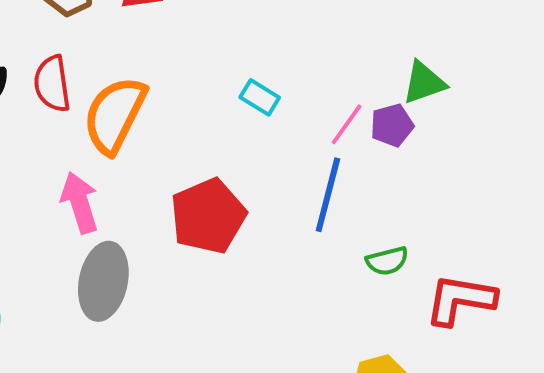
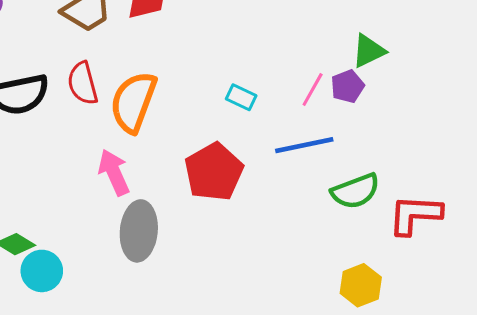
cyan rectangle: (260, 97) -> (241, 97), moved
blue line: (328, 195) -> (304, 145), turned 70
green semicircle: (387, 261) -> (355, 191), size x1.5

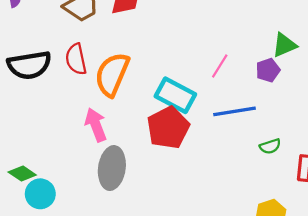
pink line: (313, 90) -> (220, 66), moved
cyan rectangle: (241, 97) -> (175, 95), moved, size x1.8
green semicircle: (355, 191) -> (270, 146), size x0.6

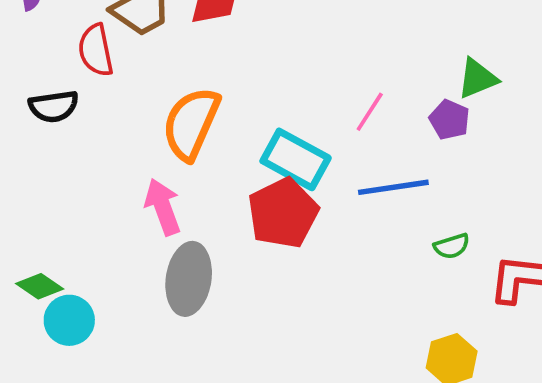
red semicircle: (76, 59) -> (96, 50), moved
black semicircle: (29, 65) -> (54, 106), size x0.7
purple pentagon: (268, 70) -> (449, 120), turned -30

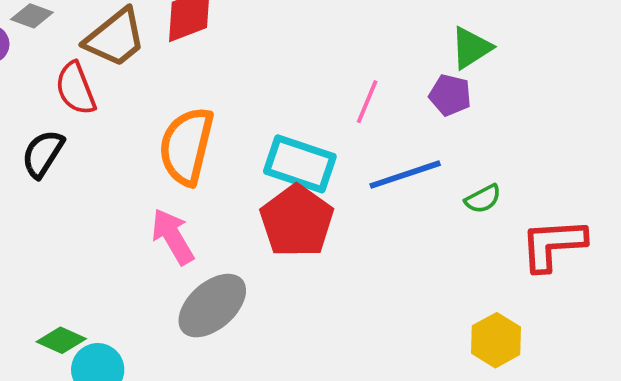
black semicircle: (54, 106) -> (43, 154), turned 141
green semicircle: (452, 246) -> (483, 199), moved
gray ellipse: (189, 279) -> (212, 306), turned 50

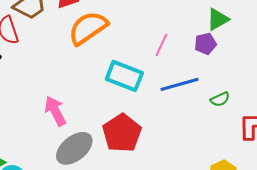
purple pentagon: (450, 95) -> (205, 44), turned -30
orange semicircle: (186, 146) -> (88, 28), moved, turned 39
red pentagon: (297, 221) -> (122, 133), moved

